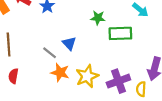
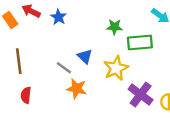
yellow star: (87, 76) -> (116, 68), moved
purple cross: (118, 81) -> (141, 94), turned -30

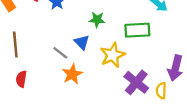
green star: (114, 27) -> (97, 20), moved
orange star: (77, 89) -> (72, 74), turned 30

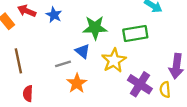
green star: (97, 20) -> (95, 28), size x1.5
gray line: (60, 53) -> (63, 64), turned -49

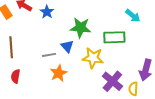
yellow star: (114, 60) -> (93, 58), turned 30

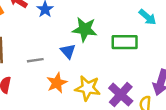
gray line: (49, 55) -> (35, 60), moved
yellow star: (93, 58) -> (88, 88), moved

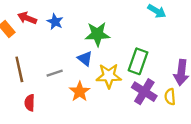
green rectangle: (125, 42) -> (138, 61), moved, turned -60
yellow star: (88, 88) -> (109, 76), moved

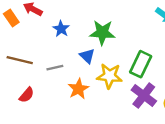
blue star: (55, 22) -> (61, 29), moved
brown line: (19, 69) -> (20, 60), turned -70
red semicircle: (30, 103) -> (27, 95), turned -147

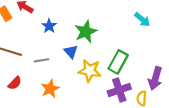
green star: (102, 33) -> (86, 32), turned -30
orange star: (78, 89) -> (50, 89), moved
purple cross: (144, 96) -> (119, 90), turned 30

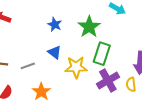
blue star: (49, 26) -> (55, 25), moved
green star: (86, 32) -> (89, 27), moved

